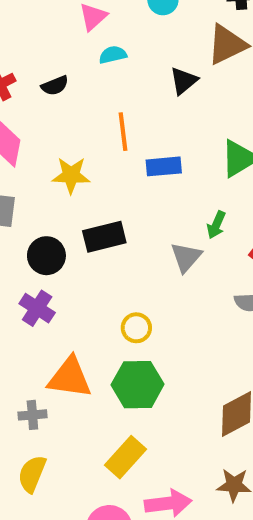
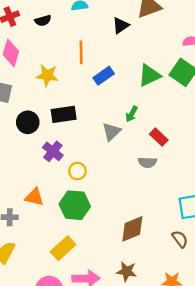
blue rectangle: (164, 166) -> (104, 76), turned -36
purple cross: (37, 308) -> (53, 151), moved
orange triangle: (70, 378) -> (34, 197), size x0.7

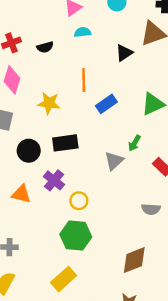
gray semicircle: (147, 162) -> (151, 209), moved
orange triangle: (34, 197) -> (21, 194), moved

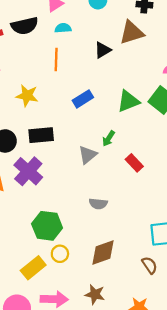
black semicircle: (45, 47) -> (25, 26), moved, size x1.6
orange line: (84, 80) -> (56, 59), moved
purple cross: (54, 180) -> (28, 171), size x1.4
yellow circle: (79, 201) -> (60, 254), moved
gray semicircle: (151, 209) -> (98, 204), moved

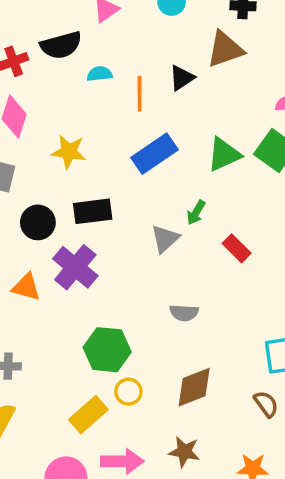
cyan semicircle: (63, 28) -> (100, 74), moved
orange line: (56, 59) -> (140, 94), moved
blue rectangle: (83, 99) -> (154, 154), size x1.4

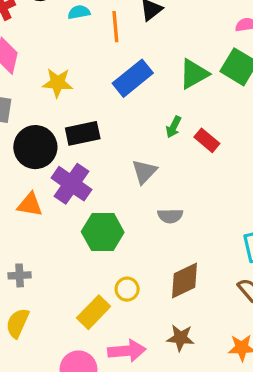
black circle: (38, 222) -> (35, 147), size x1.4
gray triangle: (165, 239) -> (144, 172), moved
red rectangle: (237, 248) -> (207, 140), moved
green hexagon: (107, 350) -> (103, 232), moved

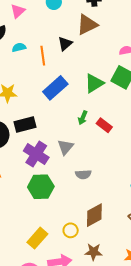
purple cross: (71, 184) -> (36, 154), moved
yellow circle: (127, 289) -> (71, 230), moved

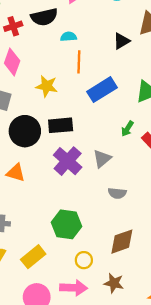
orange line: (43, 56) -> (79, 62), moved
green hexagon: (41, 187) -> (67, 224), moved
yellow circle: (71, 230) -> (84, 260), moved
yellow rectangle: (37, 238) -> (33, 257), moved

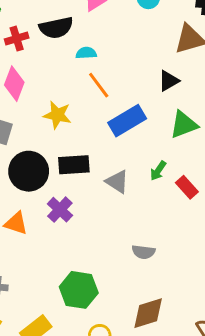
black triangle: (122, 41) -> (169, 81), moved
orange line: (79, 62) -> (99, 85), turned -40
gray triangle: (102, 159) -> (117, 182), moved, turned -48
purple cross: (68, 161) -> (60, 210), moved, size x0.7

